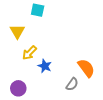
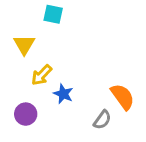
purple circle: (18, 88) -> (26, 114), moved

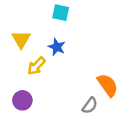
cyan square: (53, 14) -> (61, 13), moved
blue star: (63, 94) -> (57, 47), moved

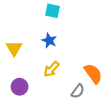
yellow triangle: (21, 39) -> (14, 48), moved
yellow arrow: (36, 66) -> (51, 69), moved

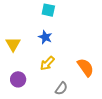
gray semicircle: (78, 91) -> (61, 89), moved

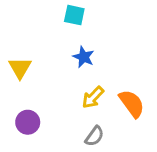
blue star: (45, 37) -> (84, 57), moved
yellow arrow: (47, 63) -> (93, 97), moved

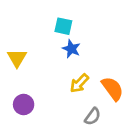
cyan square: (74, 15) -> (63, 26), moved
gray semicircle: (94, 136) -> (93, 116), moved

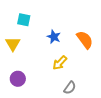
cyan square: (63, 26) -> (24, 20), moved
orange semicircle: (113, 89) -> (85, 40), moved

